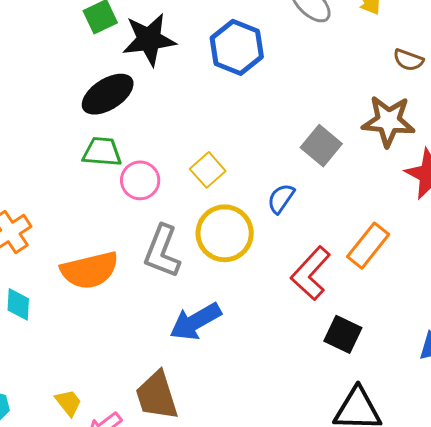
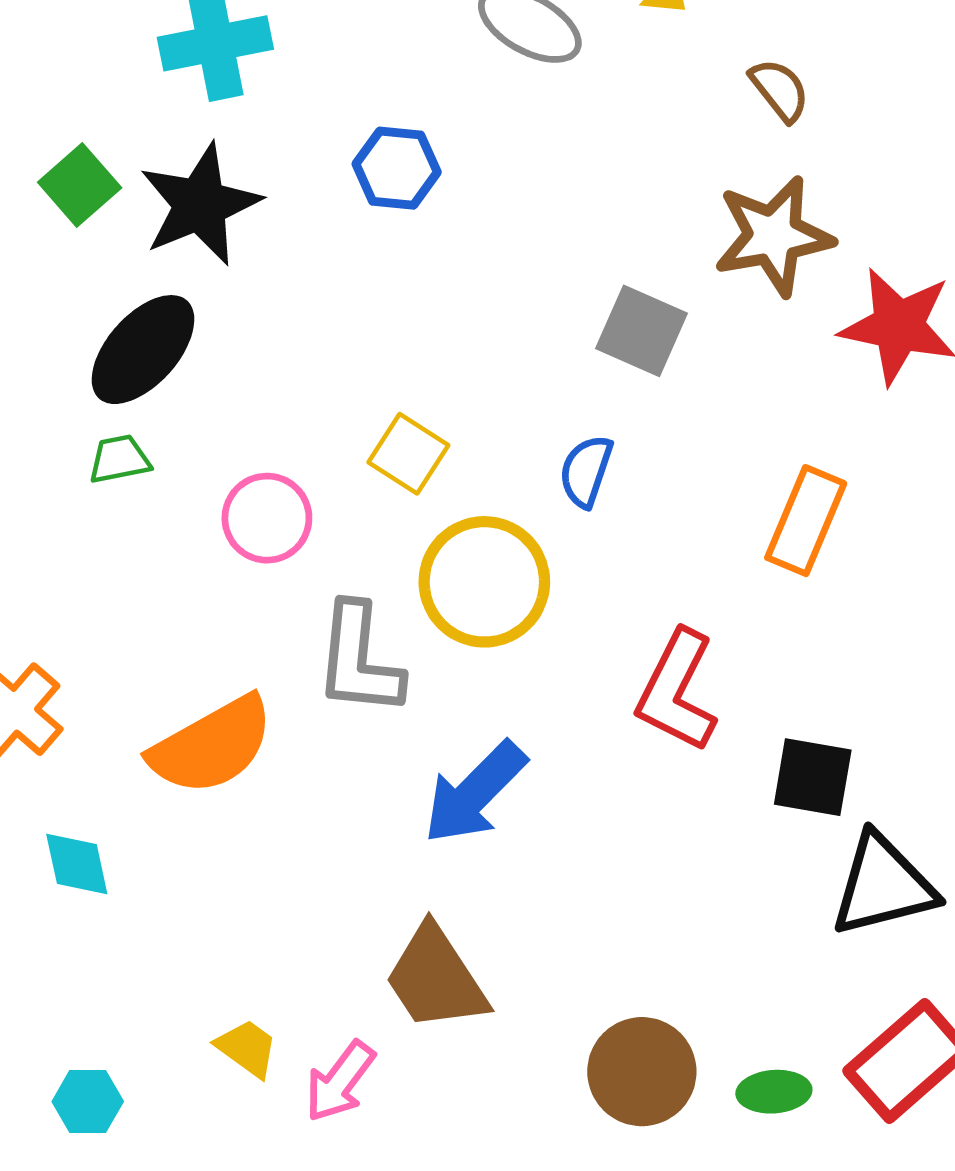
blue hexagon: (237, 47) -> (397, 168), size x0.7
brown semicircle: (408, 60) -> (780, 90), turned -132
green trapezoid: (102, 152) -> (119, 459), moved, size x0.7
red L-shape: (311, 273) -> (677, 691), moved
black square: (343, 334) -> (813, 777), moved

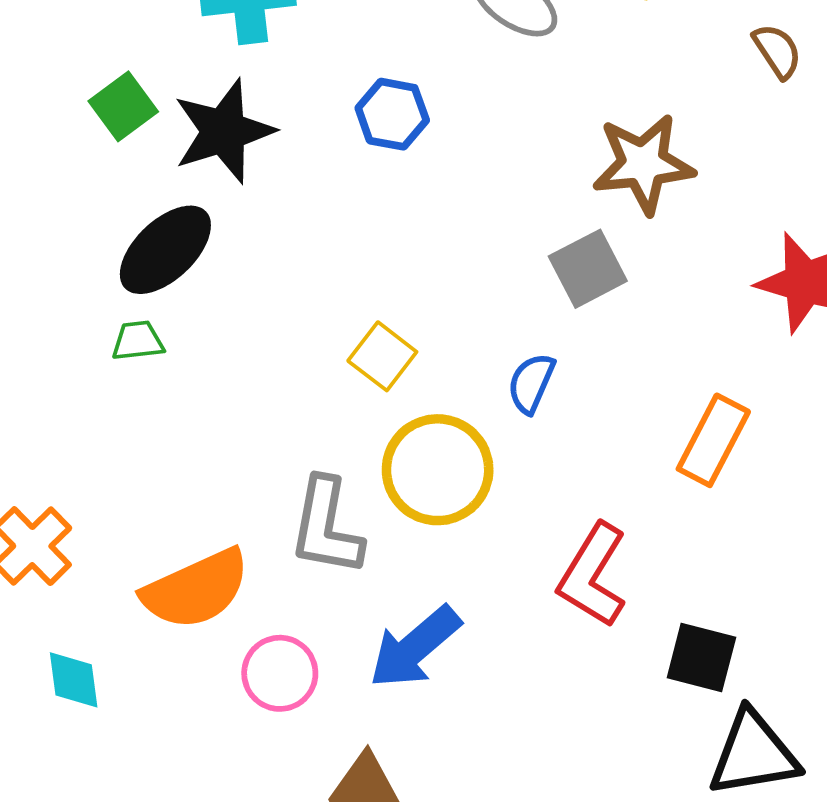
brown semicircle: (780, 90) -> (777, 51), moved
brown star: (773, 236) -> (643, 164), moved
gray square: (642, 331) -> (588, 269), turned 34
pink circle: (267, 518) -> (280, 673), moved

